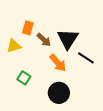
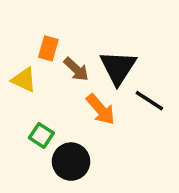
yellow triangle: (14, 46) -> (24, 80), turned 42
black circle: (59, 93) -> (71, 162), moved

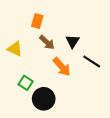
orange rectangle: (48, 48) -> (37, 21), moved
black triangle: (118, 68) -> (72, 41), size x0.6

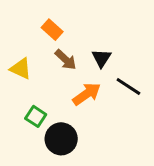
orange rectangle: (37, 21) -> (52, 30), turned -64
orange arrow: (62, 67) -> (87, 94), turned -84

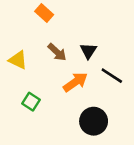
orange rectangle: (52, 30) -> (44, 13), moved
black circle: (61, 139) -> (94, 121), moved

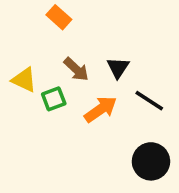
green square: (31, 102) -> (54, 99), moved, turned 36
black circle: (94, 121) -> (151, 161), moved

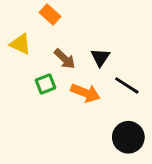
yellow triangle: (24, 80) -> (20, 44), moved
orange arrow: (101, 109) -> (85, 93), turned 56

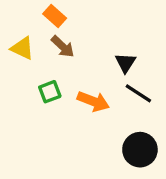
black triangle: (100, 57) -> (125, 63), moved
brown arrow: (65, 59) -> (63, 47), moved

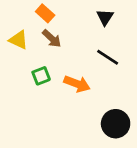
black triangle: (125, 63) -> (105, 17), moved
black line: (138, 93) -> (108, 57), moved

